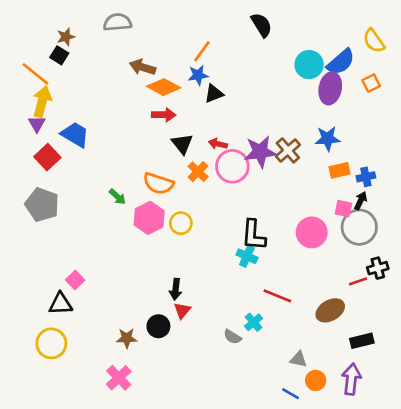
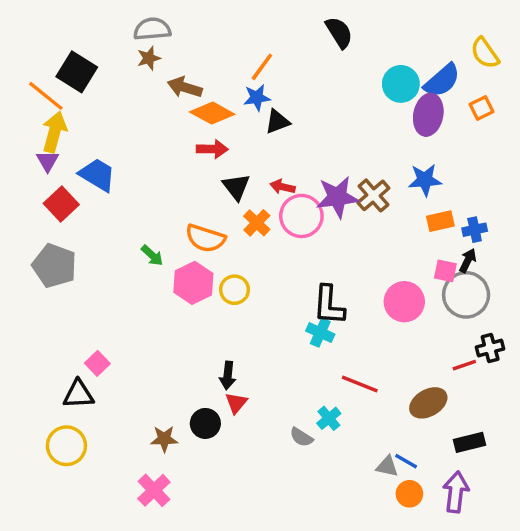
brown star: (66, 37) -> (149, 58), moved
black square: (59, 55) -> (77, 72), size x1.6
blue line: (291, 394) -> (406, 461), moved

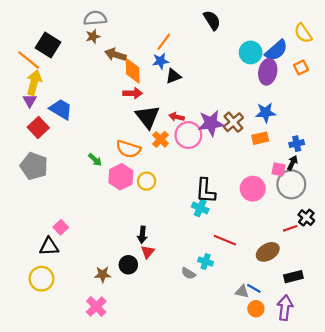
orange diamond: (212, 113) -> (133, 71), turned 60
black triangle: (236, 187) -> (148, 117), size x1.4
orange rectangle: (440, 221) -> (260, 138), moved
black cross: (490, 348) -> (306, 218), turned -35
cyan cross: (329, 418) -> (206, 262), turned -32

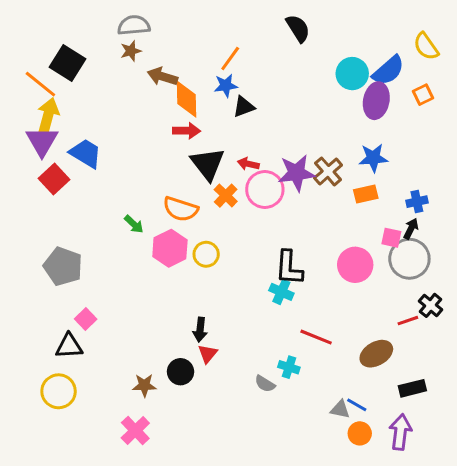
purple triangle: (30, 101) -> (42, 141), size x1.6
gray pentagon: (34, 166) -> (63, 266), moved

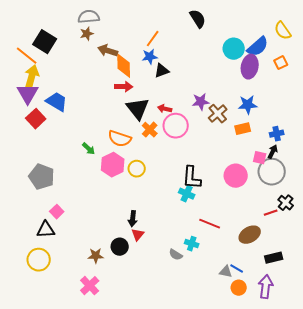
purple star: (296, 173) -> (201, 102), moved, size x0.7

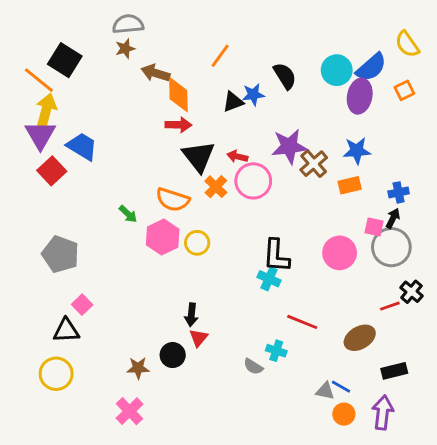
black semicircle: (198, 19) -> (285, 76), moved
blue star: (150, 57) -> (253, 95), moved
purple star: (201, 102) -> (289, 146), size x1.4

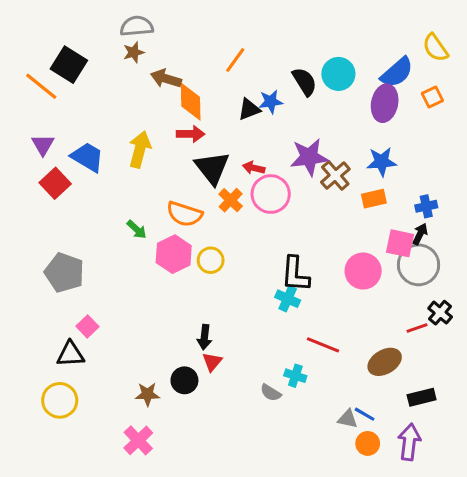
cyan circle: (337, 70) -> (338, 74), moved
yellow arrow: (46, 110) -> (140, 149), moved
purple triangle: (40, 135) -> (43, 145), size x0.7
pink square: (374, 227) -> (400, 243), size x1.4

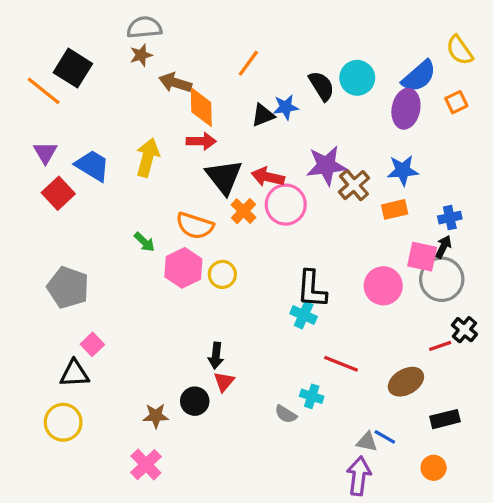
red arrow: (254, 168) -> (268, 177), size x1.4
purple arrow: (409, 442) -> (359, 476), moved
orange circle: (368, 443) -> (434, 468), moved

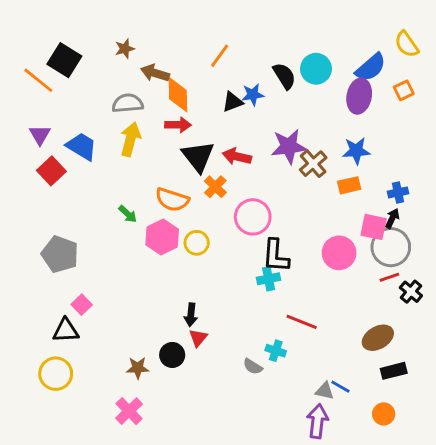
gray semicircle: (144, 27) -> (128, 103), moved
pink circle: (286, 205) -> (253, 217), moved
cyan cross: (304, 315) -> (269, 279), turned -35
red line: (440, 346) -> (389, 277), moved
brown ellipse: (406, 382) -> (378, 338), moved

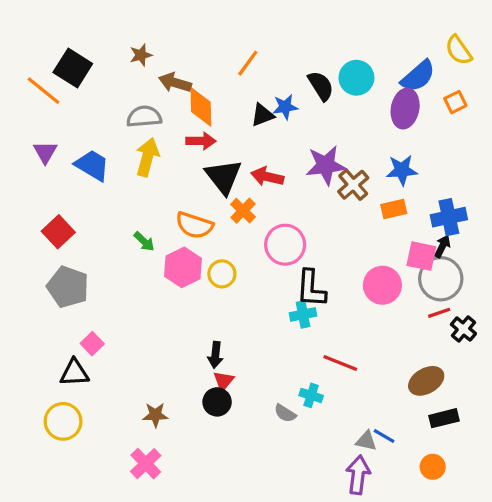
red square: (51, 171) -> (58, 232), moved
blue cross: (398, 192) -> (449, 217), size x1.5
black circle: (172, 355) -> (217, 402), moved

